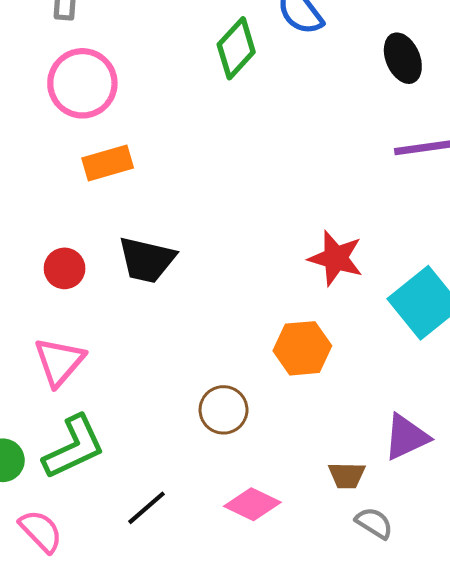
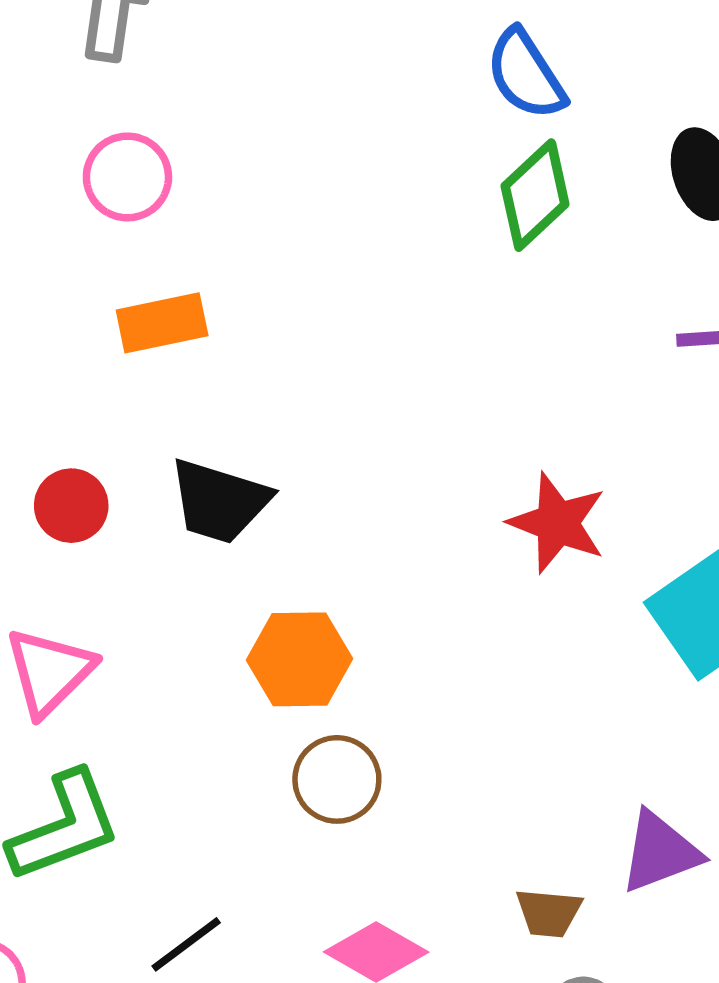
green diamond: (236, 48) -> (535, 195), moved
pink circle: (82, 83) -> (127, 177), size x0.7
orange hexagon: (302, 348) -> (299, 659), moved

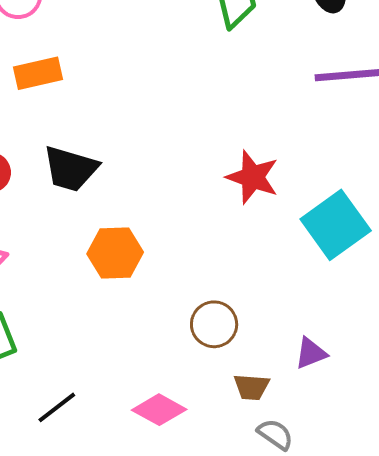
brown circle: (337, 779) -> (214, 324), moved
purple triangle: (660, 852) -> (311, 353), size x0.7

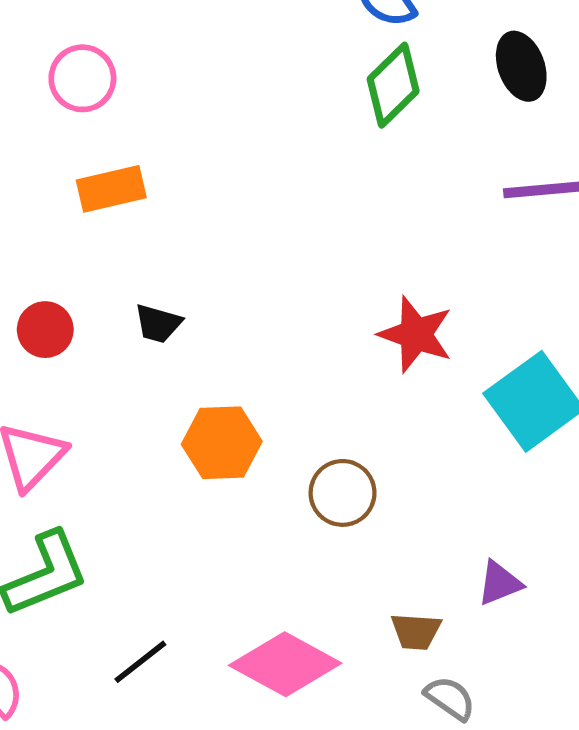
black trapezoid: (71, 169) -> (158, 324), size x0.6
brown circle: (214, 324) -> (343, 493), moved
pink diamond: (159, 410) -> (285, 664), size x1.4

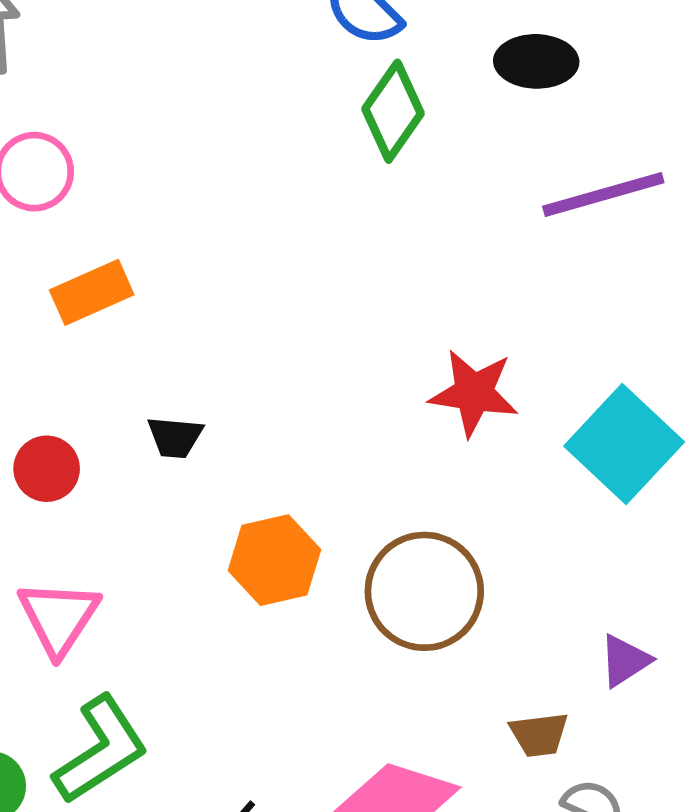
black ellipse: (521, 66) -> (536, 61), turned -58
brown circle: (343, 493) -> (424, 591), size x1.5

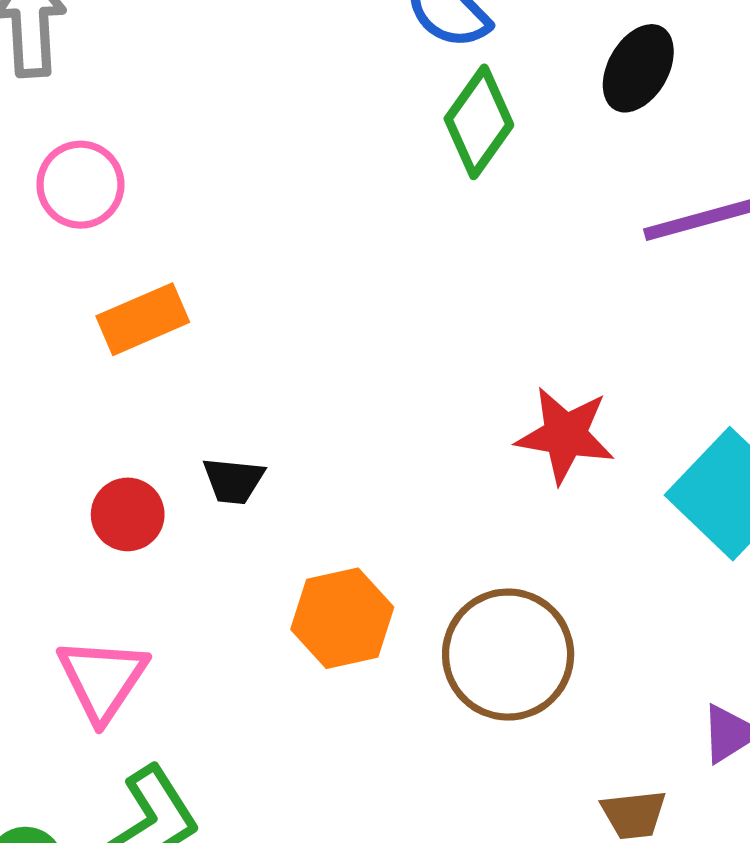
black ellipse: (536, 61) -> (638, 68), turned -62
red circle: (47, 469) -> (128, 514), moved

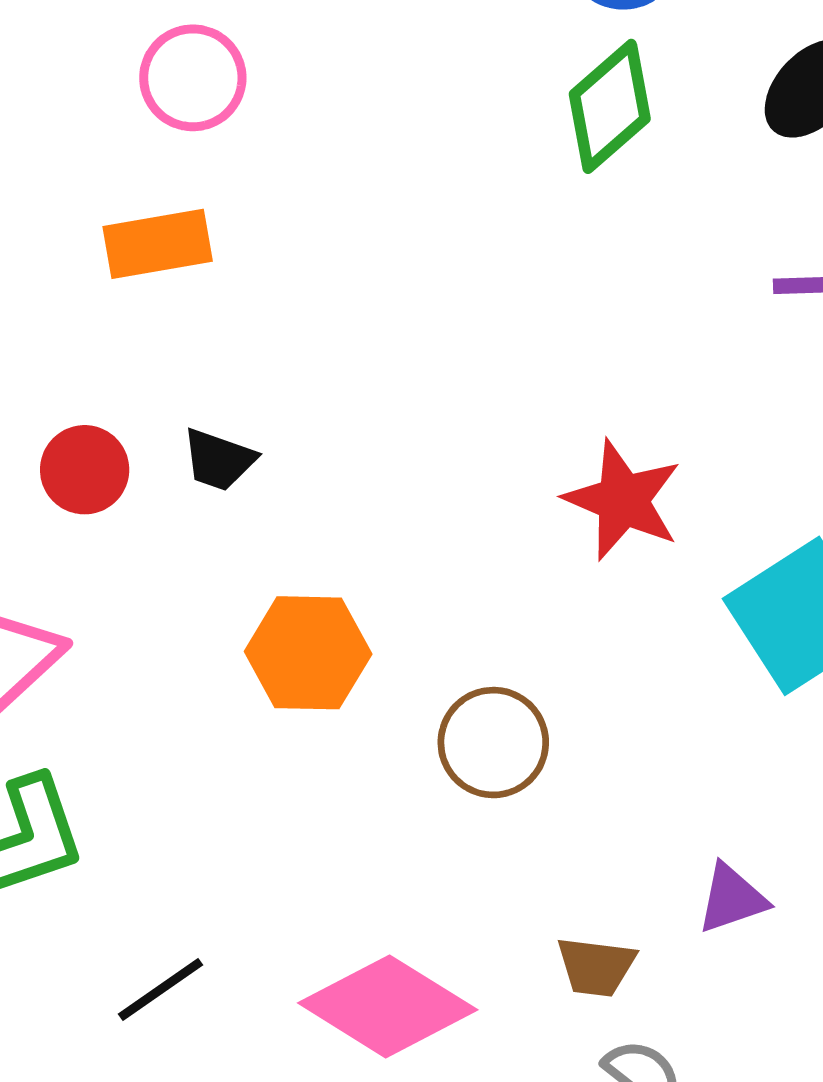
pink circle: (80, 185) -> (193, 78), moved
brown circle: (508, 655) -> (493, 743), size x0.7

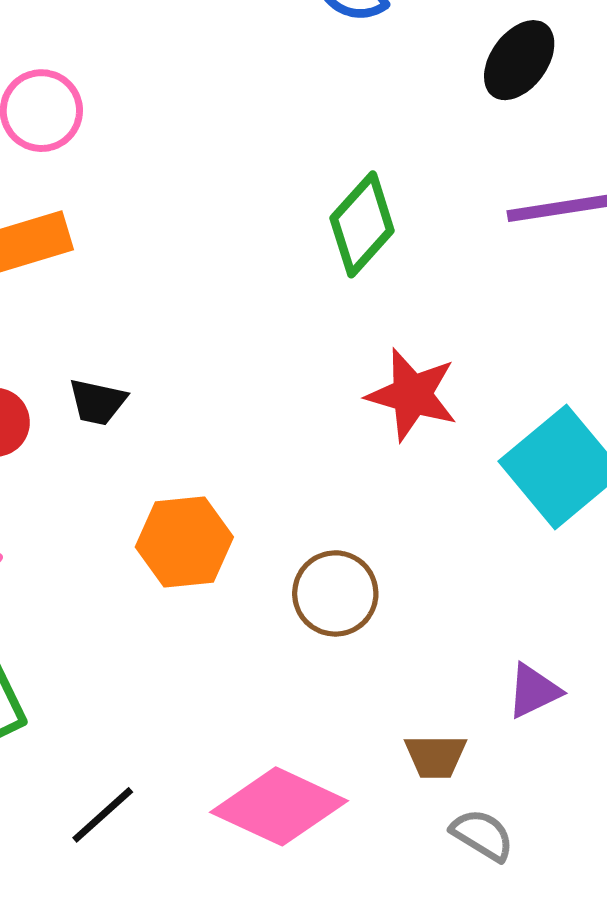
green diamond: (610, 106) -> (362, 224), moved

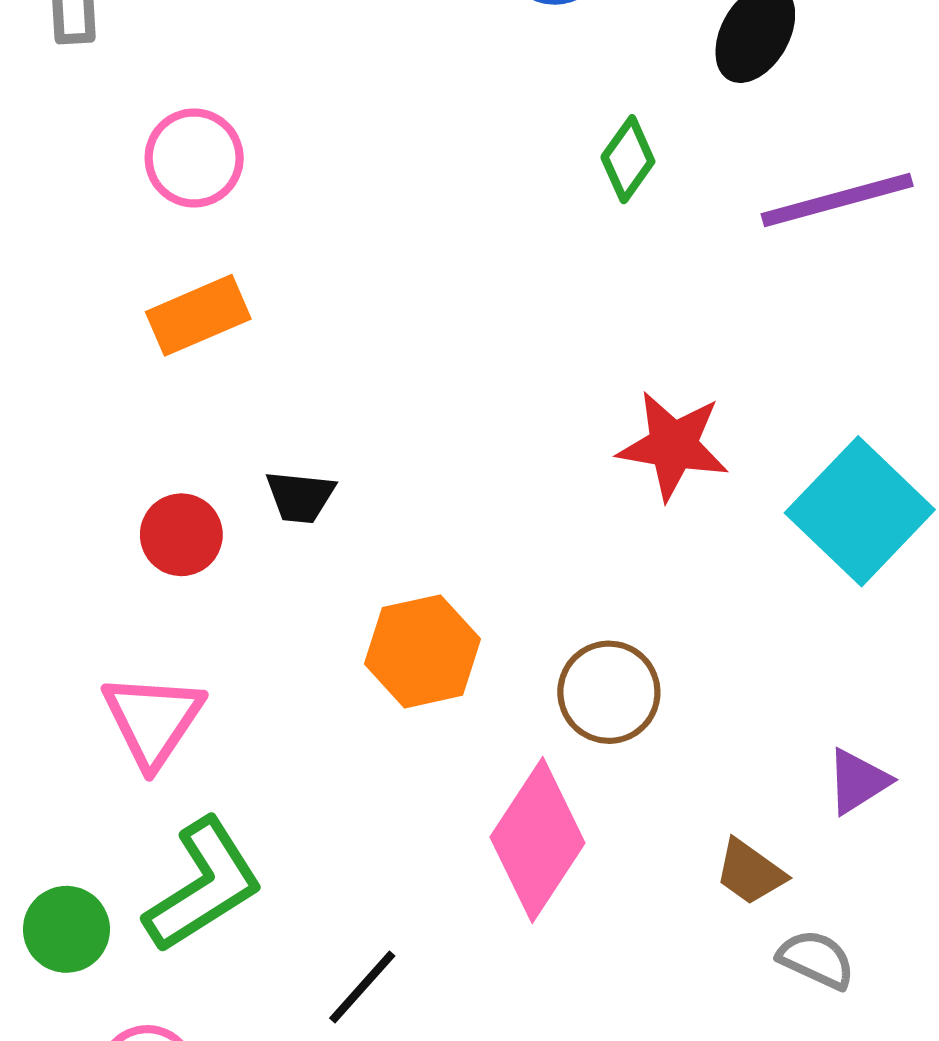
green diamond: (362, 224) -> (628, 159), moved, size x0.7
brown trapezoid: (436, 756) -> (750, 872), turned 42
pink diamond: (279, 806) -> (538, 840), moved, turned -75

